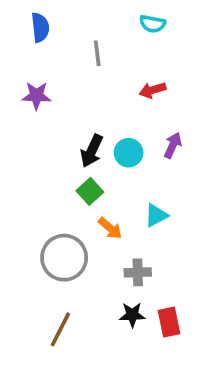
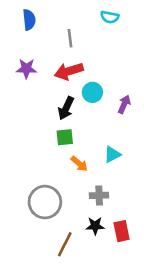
red arrow: (152, 90) -> (69, 71), moved, size x1.5
cyan circle: (129, 153) -> (92, 92), moved
green square: (90, 191) -> (65, 137), turned 36
gray circle: (64, 258) -> (45, 202), moved
brown line: (60, 329) -> (65, 244), moved

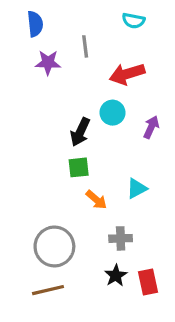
purple star: (26, 69) -> (48, 63), moved
red arrow: (69, 71) -> (127, 74), moved
black star: (95, 226) -> (116, 276), turned -30
brown line: (65, 244) -> (48, 290), moved, turned 50

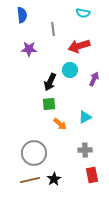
purple star: (48, 63) -> (29, 49), moved
gray cross: (121, 238) -> (85, 150), moved
black star: (116, 276) -> (54, 179), moved

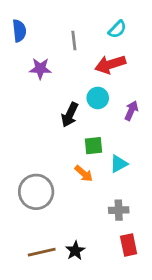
cyan semicircle: (83, 13) -> (117, 29), moved, turned -56
blue semicircle: (22, 15) -> (19, 31), moved
green square: (49, 104) -> (94, 146), moved
gray circle: (34, 153) -> (36, 192), moved

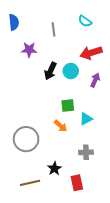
cyan semicircle: (117, 29) -> (85, 21), turned 80
red arrow: (110, 64) -> (91, 53), moved
black arrow: (70, 115) -> (50, 71), moved
red rectangle: (129, 245) -> (77, 183), moved
black star: (75, 251) -> (54, 169), moved

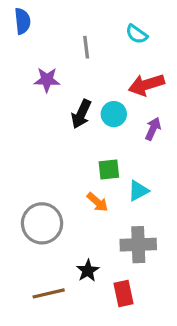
blue semicircle: (14, 22) -> (22, 21), moved
gray cross: (86, 152) -> (138, 245), size x1.5

